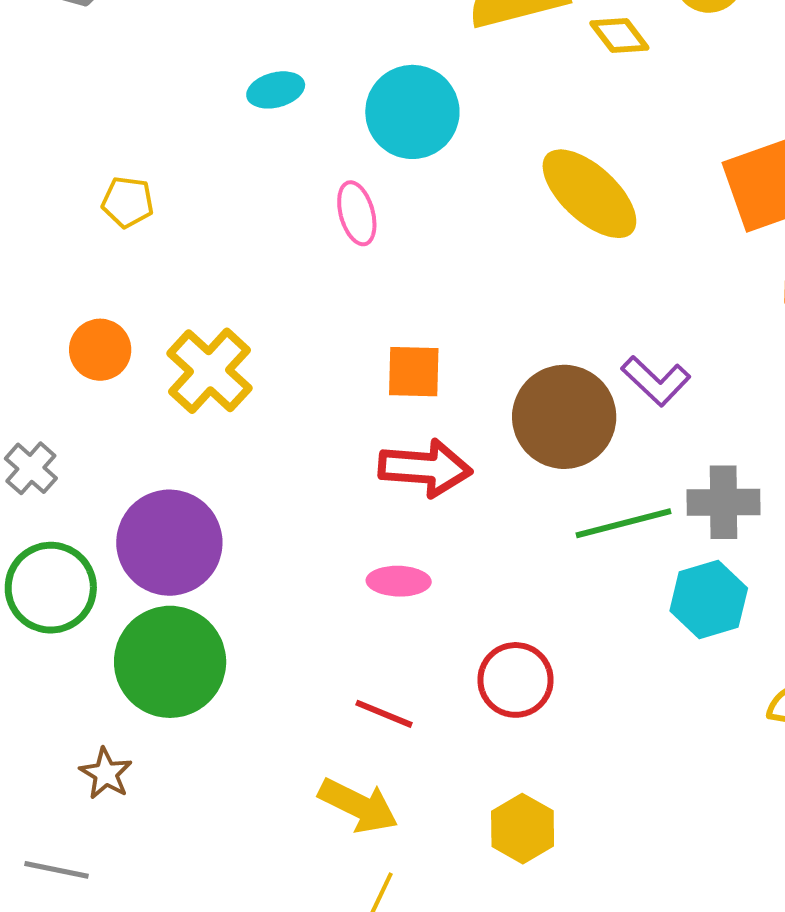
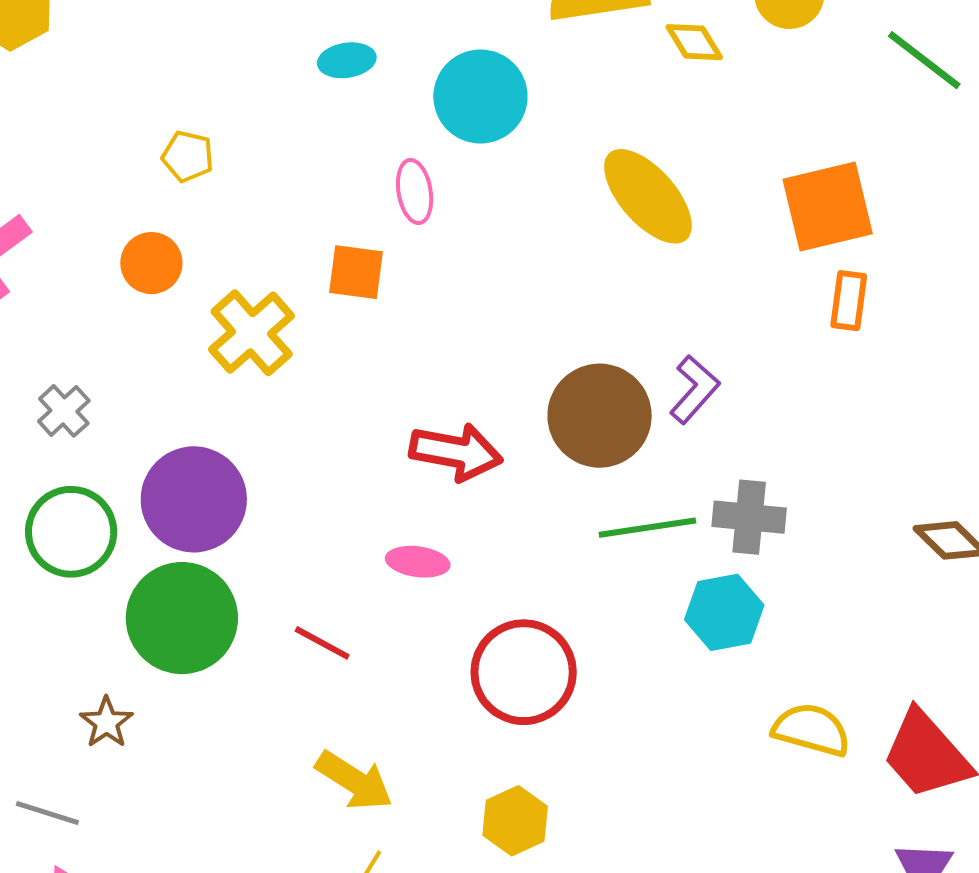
orange circle: (100, 350) -> (151, 263), moved
orange square: (414, 372) -> (356, 272), moved
purple L-shape: (656, 381) -> (694, 389), turned -98
red circle: (516, 680) -> (524, 672), size x1.4
red line: (384, 714) -> (322, 643), moved

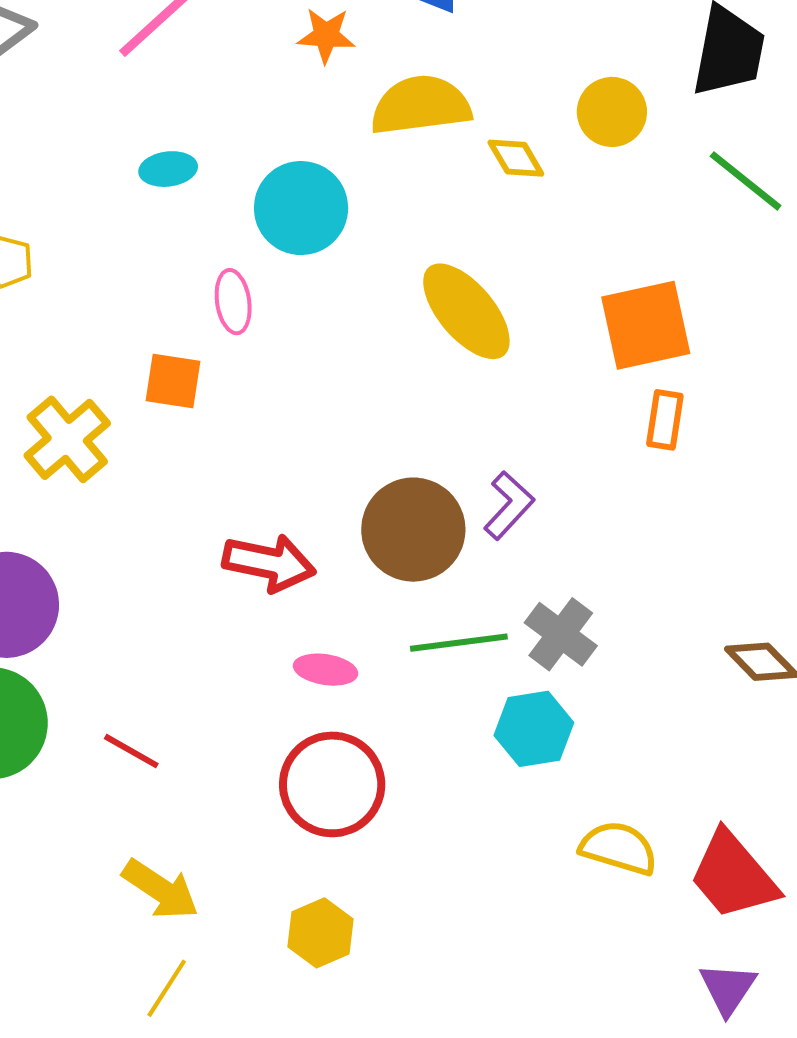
gray cross: (749, 517) -> (561, 634), turned 30
pink ellipse: (418, 562) -> (325, 670), moved

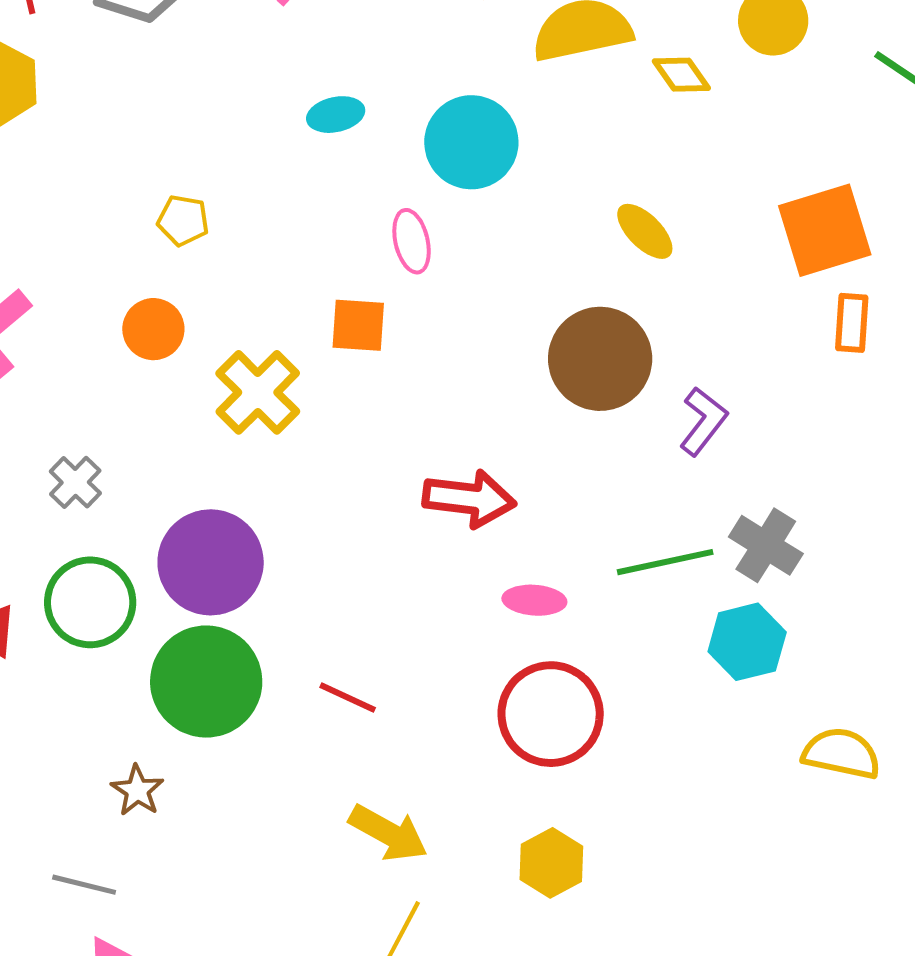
yellow ellipse: (466, 311) -> (645, 231), size x0.6
brown circle: (413, 530) -> (600, 359), moved

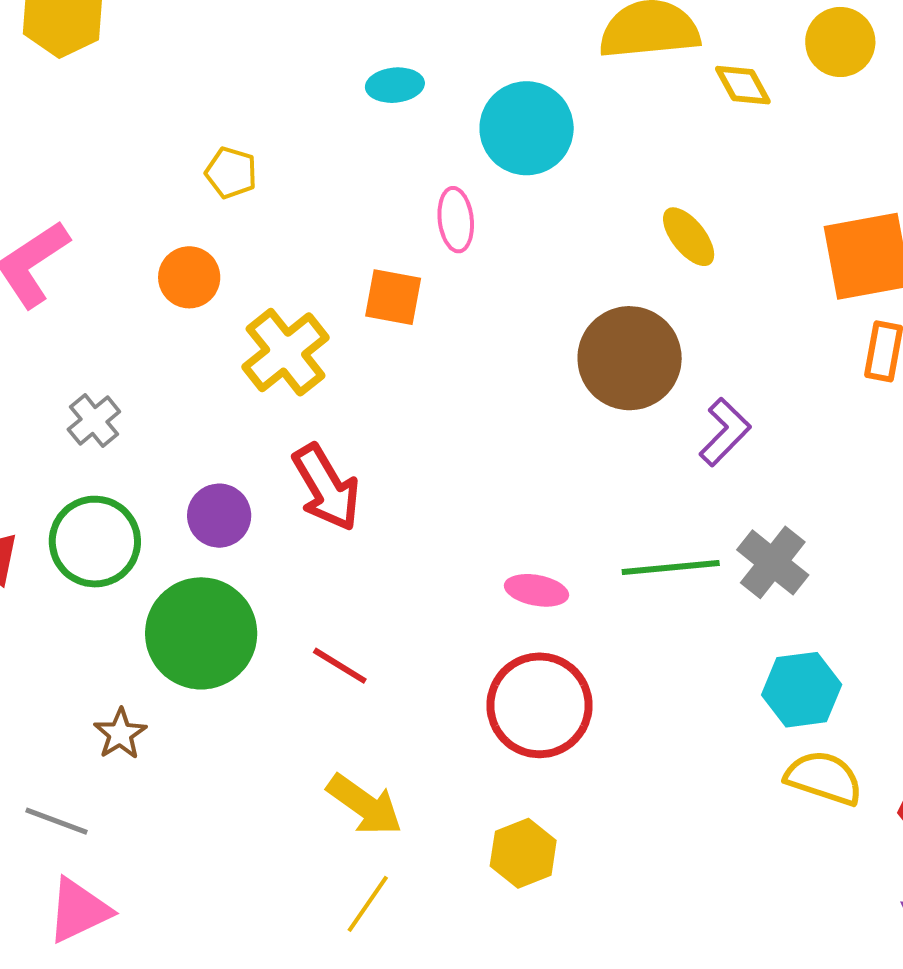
red arrow: (469, 499) -> (326, 488), moved, turned 46
purple circle: (211, 562) -> (219, 516), size x0.6
cyan hexagon: (747, 642) -> (802, 690), moved

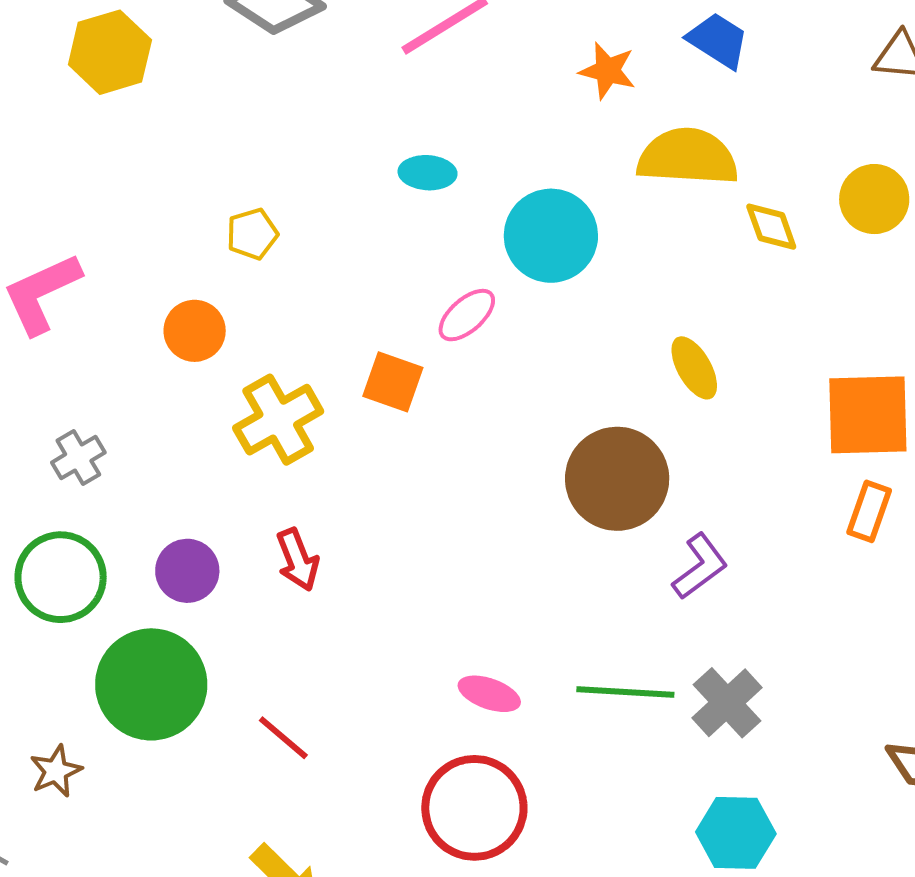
yellow pentagon: (231, 173) -> (252, 234), turned 30
pink ellipse: (456, 220) -> (467, 315), turned 46
red arrow: (326, 488) -> (298, 560), size x0.7

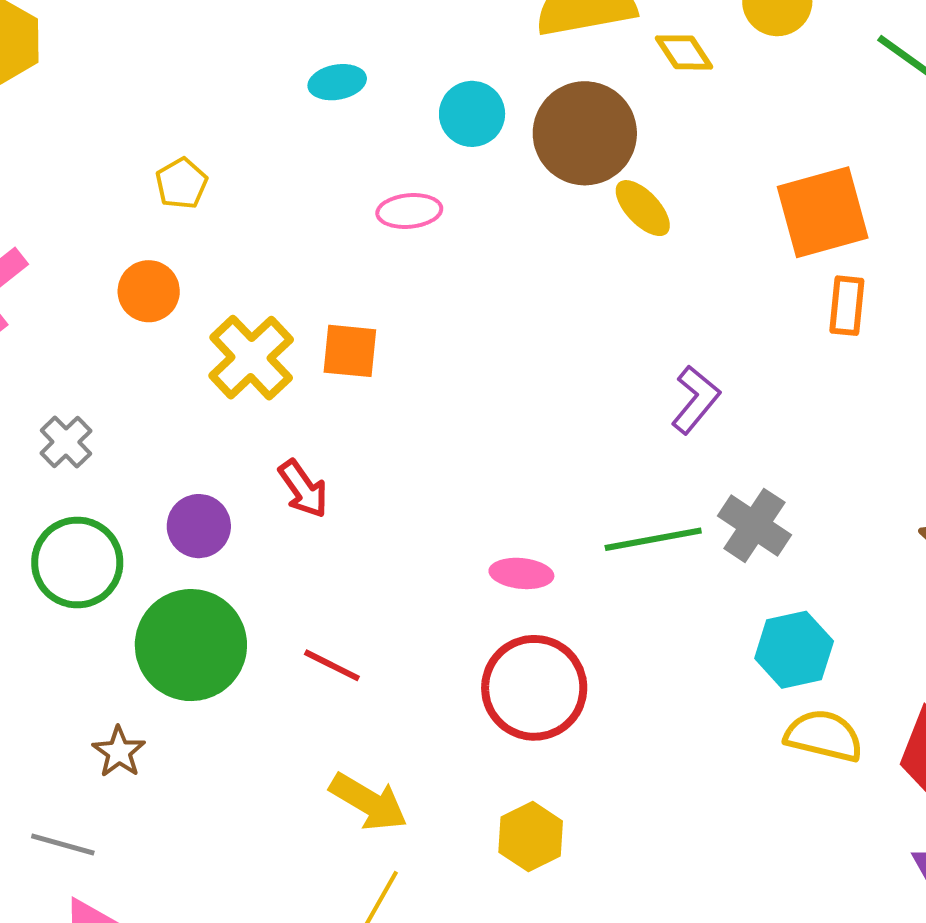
cyan circle: (551, 236) -> (472, 114), size x0.7
pink ellipse: (467, 315) -> (409, 211), turned 50
orange square: (393, 382) -> (350, 351), moved
brown circle: (617, 479) -> (585, 133), moved

